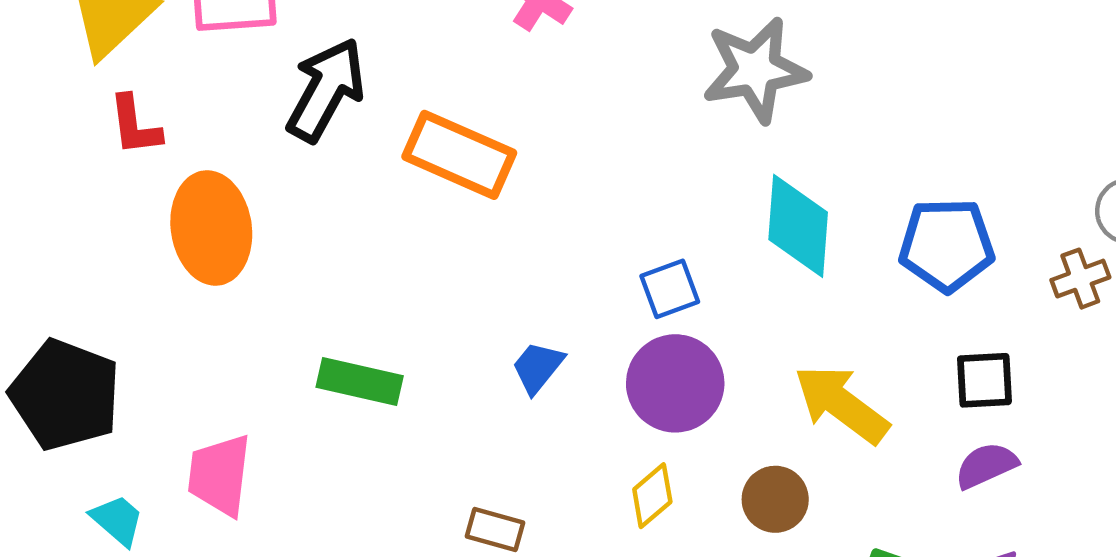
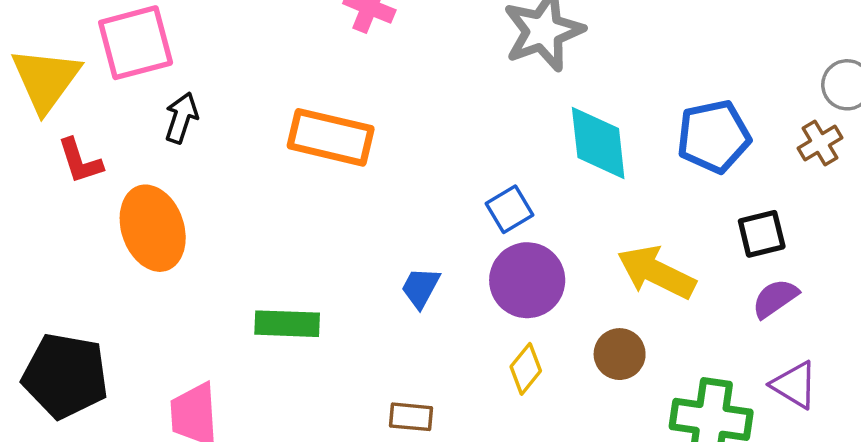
black arrow: (326, 90) -> (181, 118), moved, size x0.6

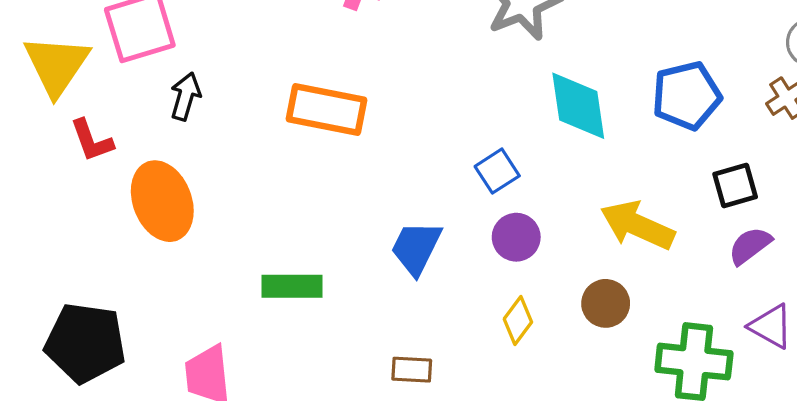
purple circle: (527, 280) -> (516, 237), size x0.7
blue trapezoid: (420, 288) -> (416, 248), size x1.4

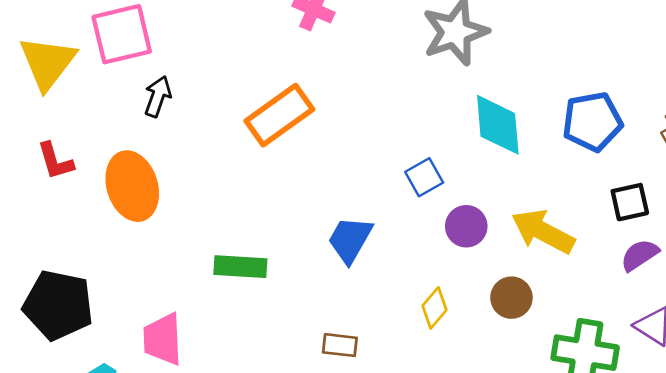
orange rectangle: (326, 110) -> (279, 115), turned -50
red L-shape: (92, 140) -> (55, 161), moved
purple circle: (516, 237) -> (466, 226), moved

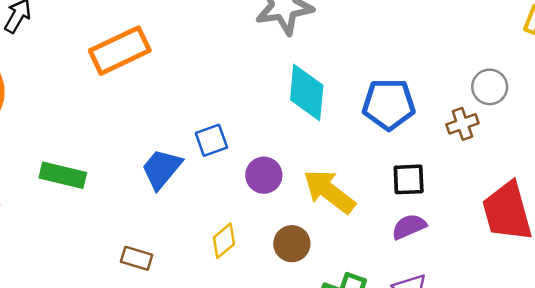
blue square: (424, 177) -> (211, 140), moved

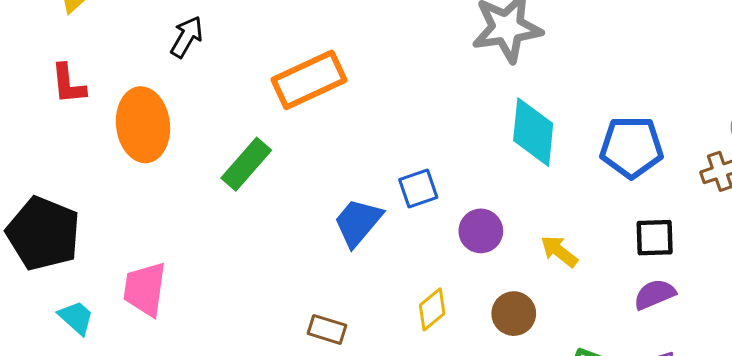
green rectangle: (63, 175) -> (246, 164), moved, turned -63
yellow arrow: (329, 192) -> (559, 251), size x0.6

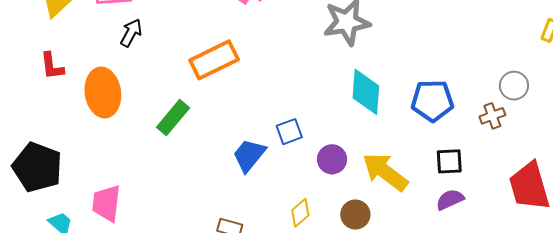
yellow arrow: (559, 251) -> (385, 172), size x1.8

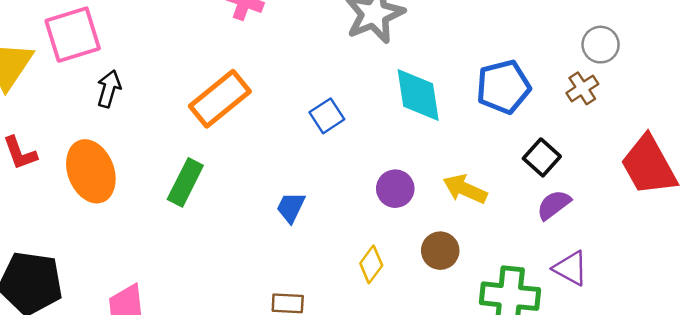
blue square: (289, 132) -> (327, 116), moved
blue trapezoid: (249, 155) -> (291, 207), size x0.7
black square: (449, 161) -> (542, 157), turned -32
yellow arrow: (385, 172) -> (465, 189), size x0.7

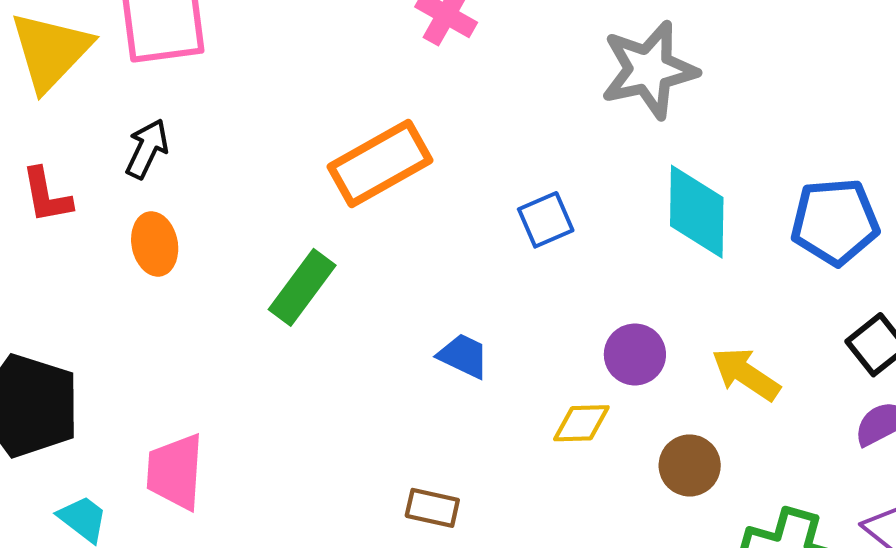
black arrow: (109, 89) -> (147, 149), moved
orange ellipse: (91, 171) -> (155, 244), size x0.6
blue trapezoid: (291, 207) -> (463, 356), turned 80
yellow diamond: (371, 264) -> (581, 423), moved, turned 42

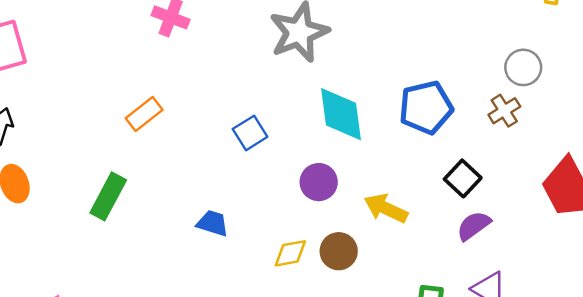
orange rectangle: (380, 164) -> (144, 114), size x0.6
purple circle: (635, 354) -> (319, 182), moved
brown circle: (690, 465) -> (339, 251), moved

